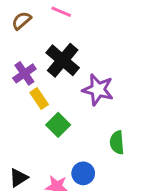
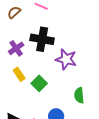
black cross: (63, 60) -> (42, 39), turned -30
yellow rectangle: (39, 98) -> (19, 74), moved

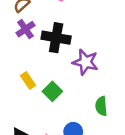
purple cross: (16, 48) -> (25, 29), moved

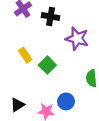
black cross: (56, 38) -> (51, 17), size x0.7

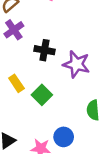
black cross: (51, 17) -> (44, 50), moved

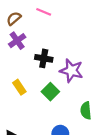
green square: (42, 95) -> (50, 92), moved

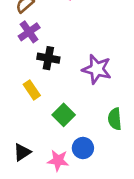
black cross: (44, 58) -> (48, 58), moved
green square: (50, 92) -> (64, 115), moved

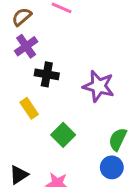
green semicircle: (115, 119) -> (118, 139), turned 30
blue circle: (83, 148) -> (112, 167), moved

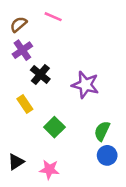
black cross: (47, 74) -> (40, 74), turned 30
blue circle: (112, 167) -> (107, 155), moved

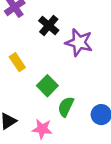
black cross: (40, 74) -> (49, 25), moved
green semicircle: (102, 131) -> (66, 107), moved

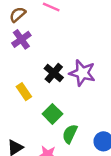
black cross: (49, 25) -> (54, 73), moved

